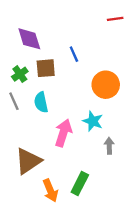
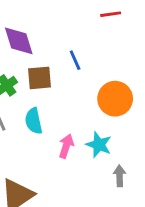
red line: (115, 19) -> (111, 14), moved
pink arrow: (63, 133) -> (66, 146), moved, size x0.7

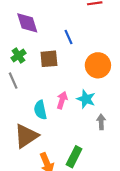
brown square: (40, 78) -> (49, 59), moved
cyan semicircle: (34, 121) -> (40, 110), moved

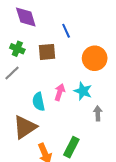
green cross: (19, 56) -> (17, 49), turned -32
gray line: (13, 81) -> (12, 73), turned 70

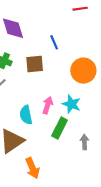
gray arrow: (98, 113) -> (84, 142), moved
green rectangle: (71, 147) -> (60, 128), moved

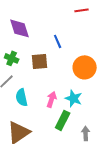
cyan semicircle: (26, 115) -> (22, 97), moved

